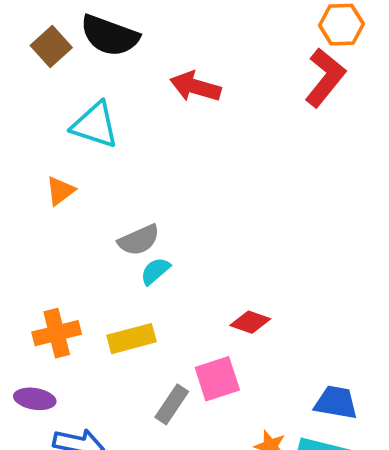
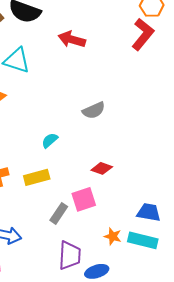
gray semicircle: (139, 240) -> (94, 110), moved

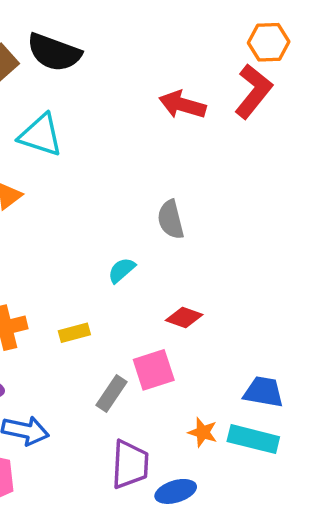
red arrow: (72, 39) -> (182, 105), moved
gray semicircle: (94, 110) -> (171, 220), turned 100
cyan semicircle: (50, 140) -> (122, 270), moved
yellow rectangle: (37, 177) -> (74, 333), size x0.7

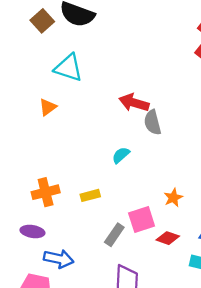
red arrow: (182, 105) -> (134, 103), moved
red diamond: (184, 317) -> (168, 238), moved
orange star: (203, 432) -> (173, 198), moved, turned 30

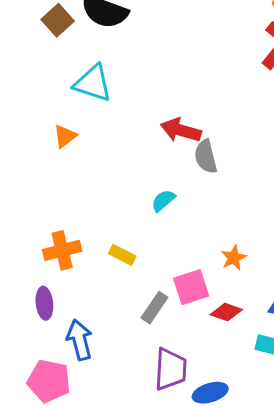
yellow rectangle: (90, 195) -> (122, 255), turned 42
purple ellipse: (32, 231) -> (44, 303), turned 75
blue arrow: (59, 259) -> (80, 340), turned -116

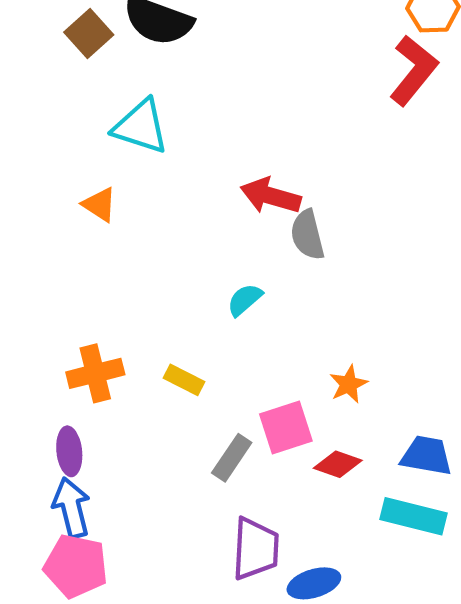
orange triangle: (65, 136) -> (100, 205), turned -50
blue arrow: (80, 340) -> (71, 508), moved

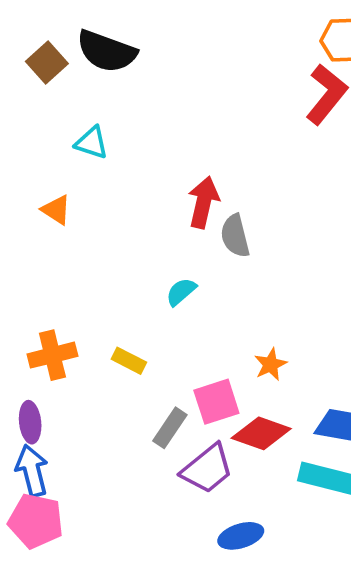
cyan triangle: (141, 127) -> (92, 143), size x0.7
red arrow: (271, 196) -> (203, 202), turned 87
red diamond: (338, 464) -> (261, 433), size x1.4
purple trapezoid: (255, 549) -> (207, 469), moved, turned 48

